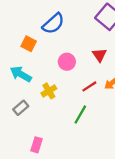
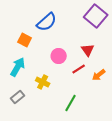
cyan arrow: (21, 74) -> (18, 67), turned 90
red line: (89, 86) -> (79, 69), moved
yellow cross: (49, 91) -> (43, 82), turned -32

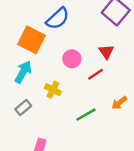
orange square: (25, 40) -> (32, 40), size x1.6
orange arrow: (99, 75) -> (119, 103), moved
green line: (71, 103) -> (86, 115), turned 30

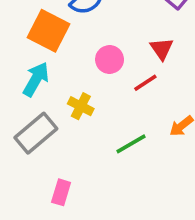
gray rectangle: (23, 107) -> (36, 133), size x1.6

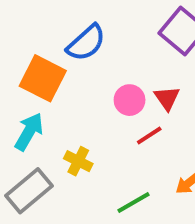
pink circle: (110, 59) -> (130, 100), moved

